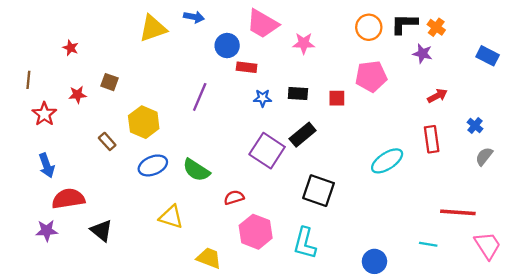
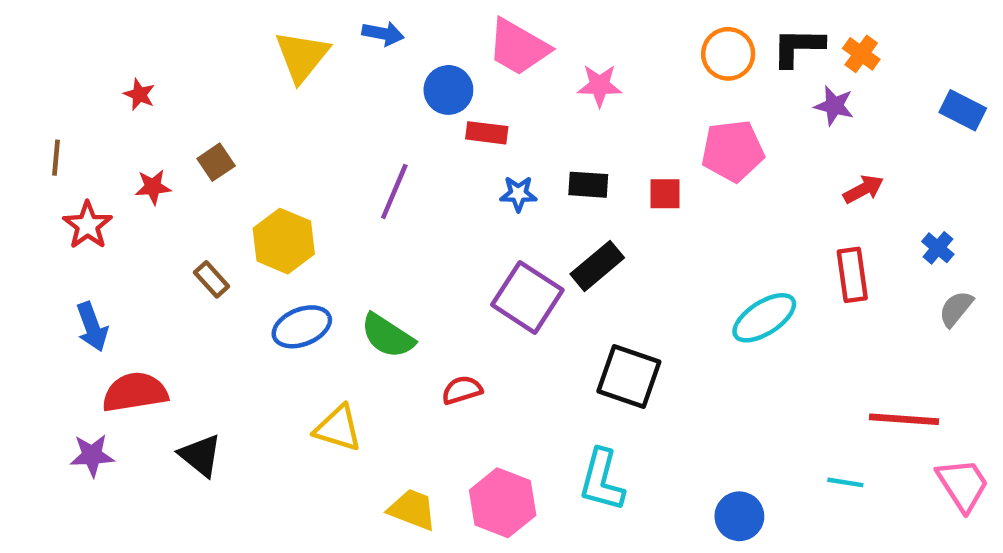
yellow triangle: (153, 28) -> (302, 56), turned -32
brown square: (109, 82) -> (216, 162), turned 36
pink hexagon: (256, 232) -> (503, 503), moved

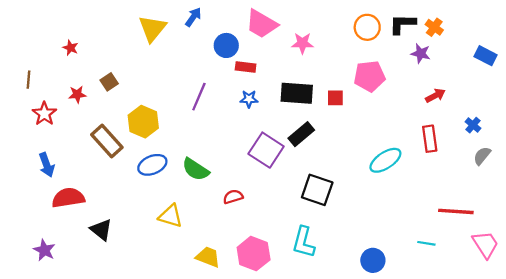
blue arrow: (383, 34) -> (193, 17), turned -66
black rectangle: (588, 185) -> (297, 93), size x1.6
blue star: (518, 194) -> (249, 99), moved
brown rectangle: (212, 279) -> (107, 141), size x1.8
purple star: (92, 455) -> (44, 250), moved, turned 30

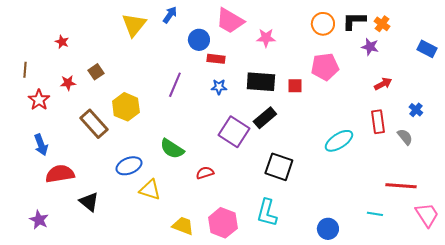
gray semicircle: (482, 156) -> (405, 137), moved, turned 102
blue ellipse: (152, 165) -> (129, 166), moved

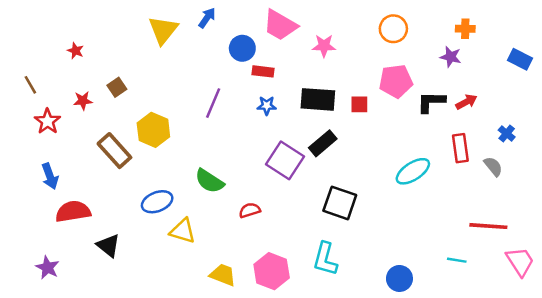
black L-shape: (354, 21) -> (431, 102), moved
orange cross: (382, 24) -> (465, 29), turned -35
brown line: (25, 70) -> (30, 85), turned -35

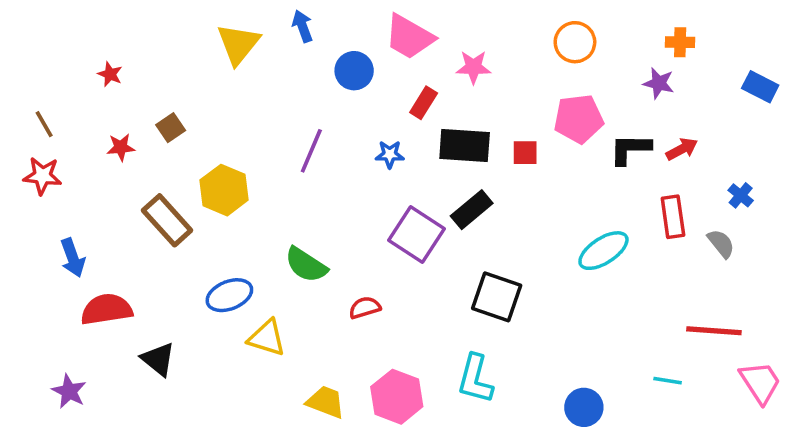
blue arrow: (207, 18) -> (302, 26), turned -55
red rectangle: (263, 71) -> (424, 103), moved, turned -65
red star: (47, 121) -> (42, 176), moved, turned -30

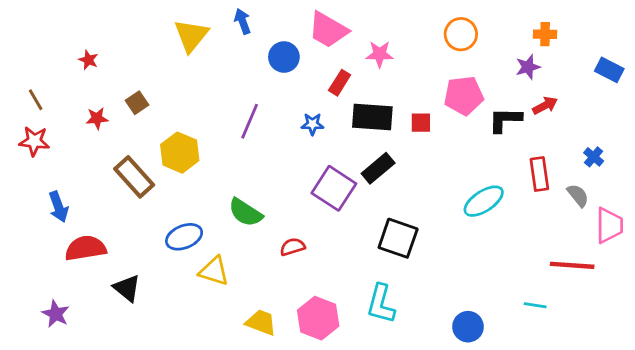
purple star: (659, 83) -> (528, 67), turned -30
red arrow: (682, 149) -> (545, 106), moved
pink trapezoid: (760, 382) -> (609, 225), moved, turned 33

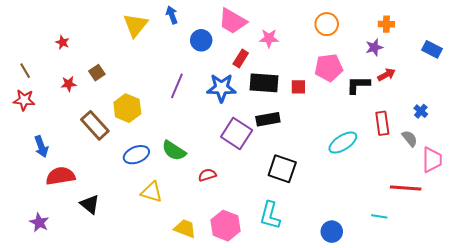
blue star: (312, 124) -> (221, 88), size x1.8
black rectangle: (378, 168) -> (268, 119), turned 30
blue ellipse: (184, 237) -> (136, 155), moved

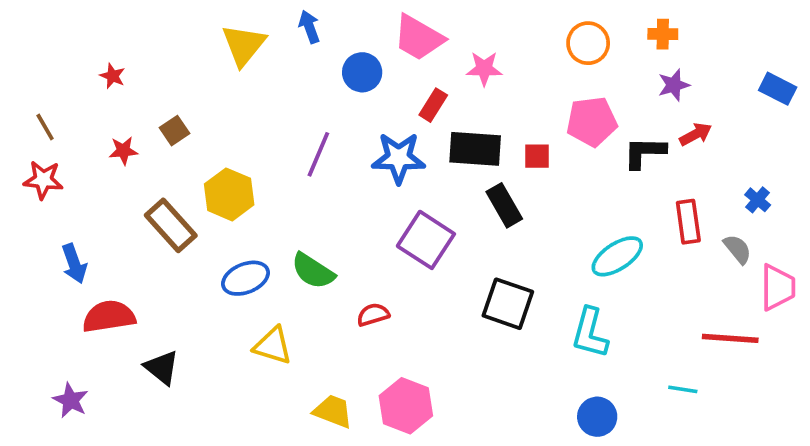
orange cross: (386, 24) -> (663, 34), moved
black rectangle: (268, 119) -> (504, 205), moved, turned 70
cyan L-shape: (270, 215) -> (590, 333), moved

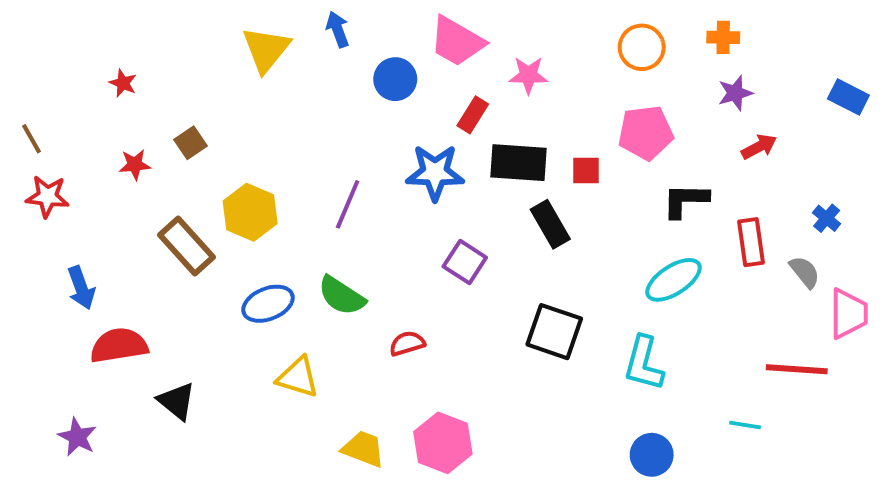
brown line: (45, 127) -> (31, 139), moved
black L-shape: (645, 152) -> (685, 200), moved
purple line: (318, 154) -> (348, 204), moved
purple square: (426, 240) -> (465, 262), size x0.7

